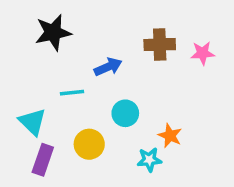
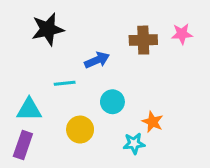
pink star: (203, 53) -> (182, 34), moved
cyan triangle: (32, 122) -> (29, 109), turned -44
purple rectangle: (43, 160) -> (23, 145), moved

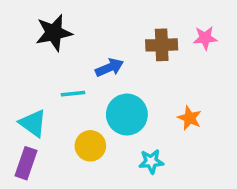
cyan circle: (112, 102) -> (127, 115), size x1.5
cyan triangle: (29, 109) -> (33, 123), turned 36
orange star: (153, 122) -> (190, 118), moved

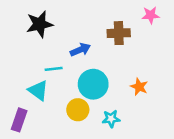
pink star: (205, 38) -> (151, 15), moved
cyan triangle: (33, 123) -> (38, 91), moved
yellow circle: (90, 146) -> (78, 110), moved

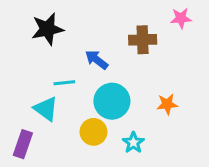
blue arrow: (80, 50) -> (97, 60), turned -120
orange star: (139, 87) -> (167, 104), turned -30
cyan star: (111, 119) -> (133, 143), turned -30

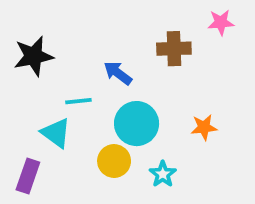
black star: (47, 29) -> (34, 56), moved

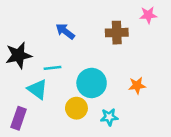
black star: (34, 56) -> (19, 55), moved
blue arrow: (118, 73) -> (65, 31), moved
cyan star: (163, 174) -> (109, 117), turned 30

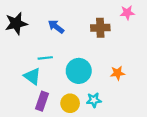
black star: (19, 55) -> (16, 23), moved
yellow circle: (76, 108) -> (70, 103), moved
purple rectangle: (19, 118) -> (42, 101), moved

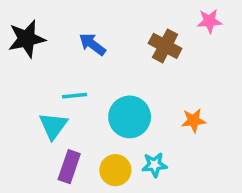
brown cross: (100, 28) -> (165, 46), turned 30
cyan triangle: (32, 76) -> (53, 126), turned 30

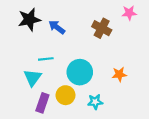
black star: (27, 39) -> (29, 19), moved
yellow circle: (115, 170) -> (66, 95), moved

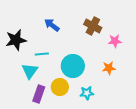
pink star: (129, 13) -> (115, 41), moved
black star: (29, 19) -> (16, 40), moved

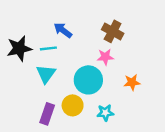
pink star: (115, 41) -> (105, 57), moved
cyan line: (42, 54) -> (48, 48), moved
cyan triangle: (30, 71) -> (46, 74), moved

